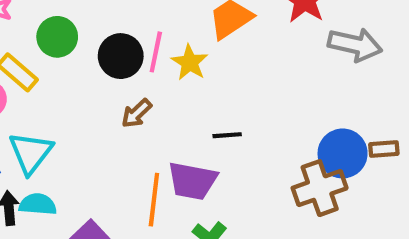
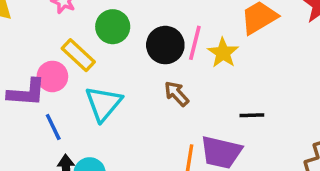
brown arrow: (136, 113) -> (177, 94), turned 88
cyan triangle: (31, 153) -> (103, 104), moved

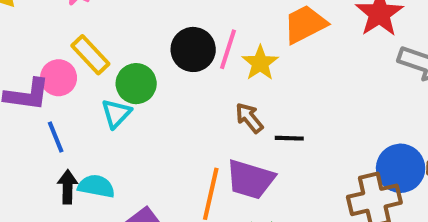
green circle: (113, 27) -> (136, 84), moved
brown arrow: (177, 94) -> (249, 118), moved
cyan triangle: (103, 104) -> (116, 113), size x0.7

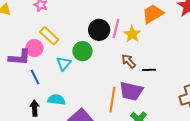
green circle: (136, 84) -> (82, 51), moved
black arrow: (68, 187) -> (35, 108), moved

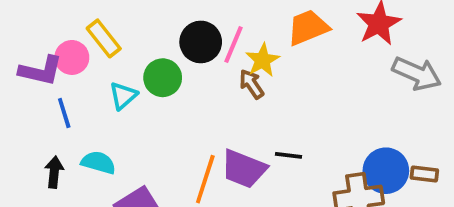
brown arrow: (129, 61) -> (251, 84), moved
black line: (149, 70) -> (289, 155), moved

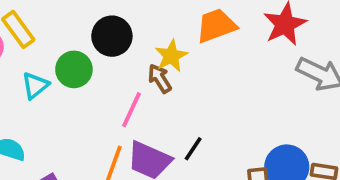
pink line: (233, 45) -> (132, 110), moved
black line: (289, 155) -> (193, 149), turned -65

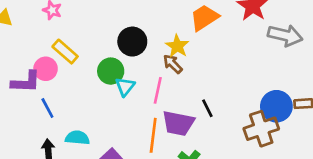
cyan triangle: (35, 85) -> (125, 87), moved
black line: (193, 149) -> (207, 108), turned -48

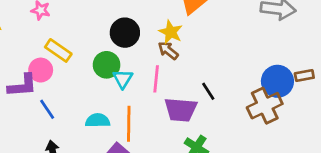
orange line: (153, 135) -> (129, 124), moved
cyan semicircle: (77, 138) -> (98, 120), moved

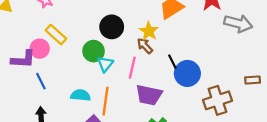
blue circle: (277, 81) -> (187, 73), moved
black line: (208, 91) -> (172, 62), moved

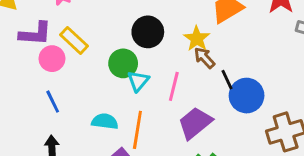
brown arrow: (145, 46) -> (204, 58), moved
purple L-shape: (23, 59) -> (35, 34), moved
purple trapezoid: (149, 95) -> (195, 123), turned 128

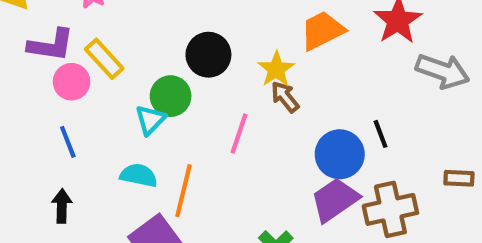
black line: (227, 80) -> (380, 134), moved
cyan triangle: (138, 81) -> (150, 120), moved
purple trapezoid: (195, 123) -> (335, 200), moved

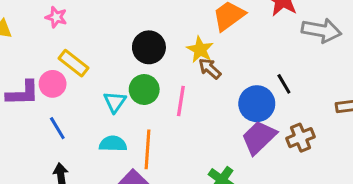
purple L-shape: (51, 45) -> (23, 93), moved
green circle: (171, 96) -> (144, 89), moved
brown cross: (390, 209) -> (301, 138), size x0.7

